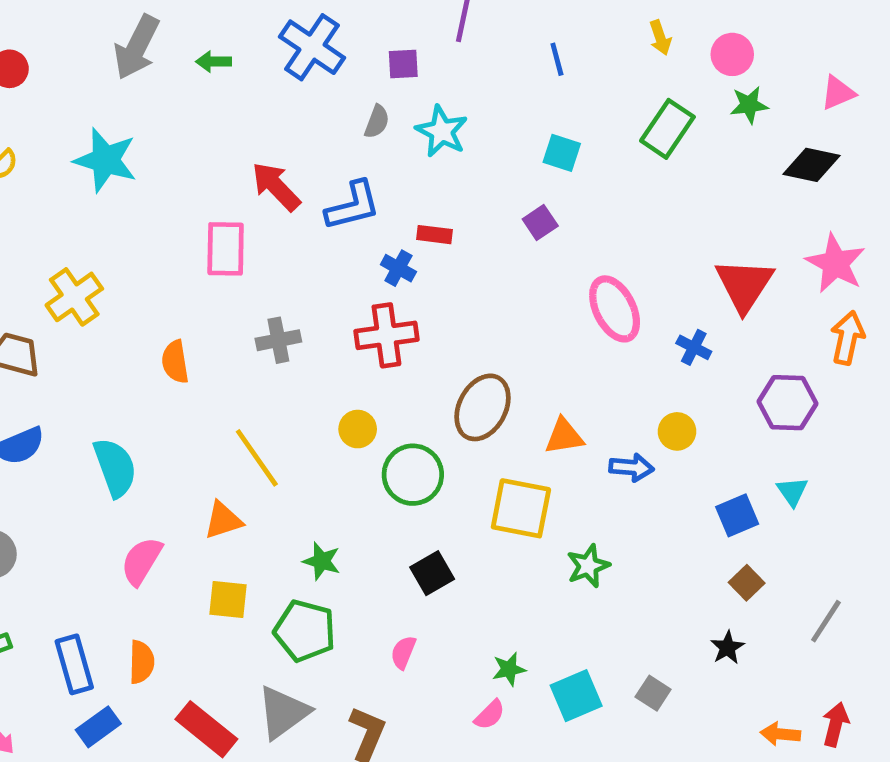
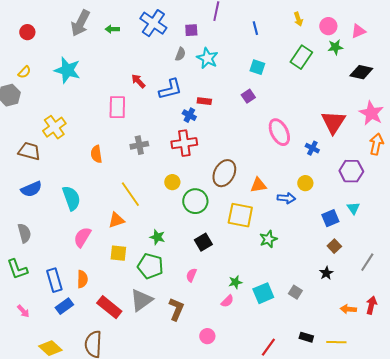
pink triangle: (838, 93) -> (358, 31), moved
red arrow: (276, 186) -> (138, 81), size x0.7

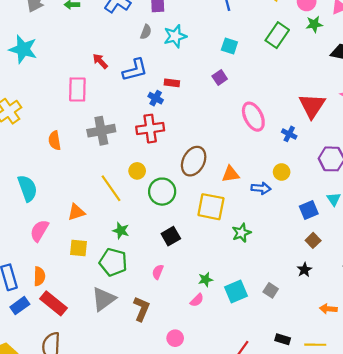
cyan star: (207, 58) -> (175, 36), turned 30
gray cross: (139, 145) -> (101, 131), size x1.4
yellow line: (130, 194) -> (111, 188), moved
red rectangle: (109, 307) -> (53, 303), moved

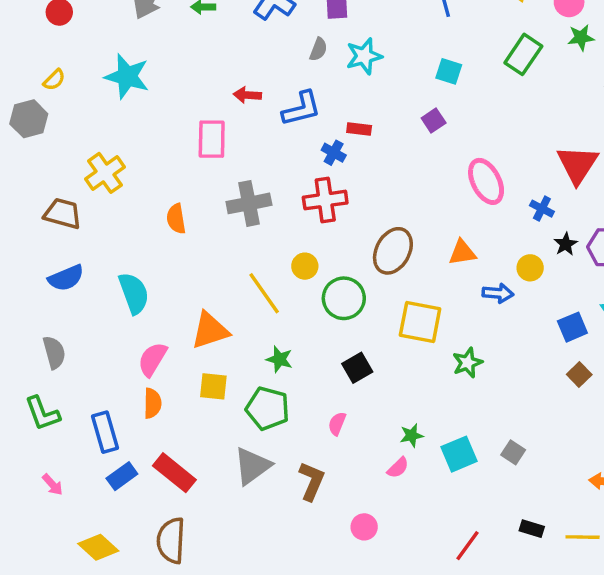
red arrow: (100, 61) -> (247, 95), turned -42
orange triangle: (231, 174) -> (462, 253), moved
orange triangle: (76, 212) -> (210, 330), size x1.4
black star: (304, 270) -> (566, 244), moved
orange semicircle: (39, 276) -> (152, 403), moved

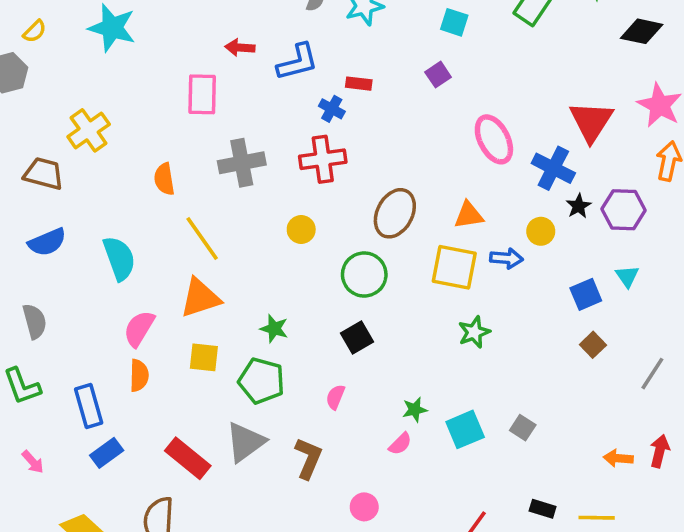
blue cross: (542, 209) -> (553, 168), size x1.6
yellow line: (264, 293) -> (202, 238), moved
green circle: (344, 298) -> (364, 275), moved
yellow square: (420, 322) -> (454, 267), moved
red rectangle: (174, 473) -> (188, 458), moved

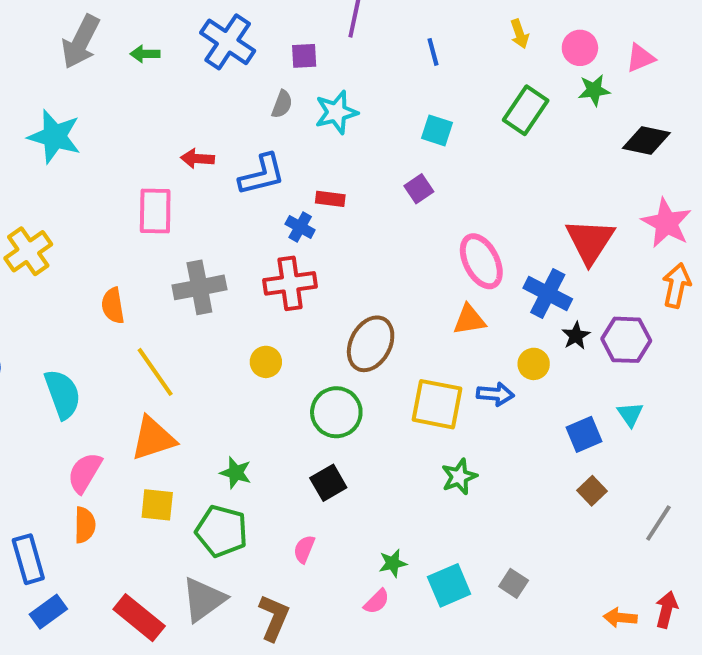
orange triangle: (469, 215) -> (469, 320), moved

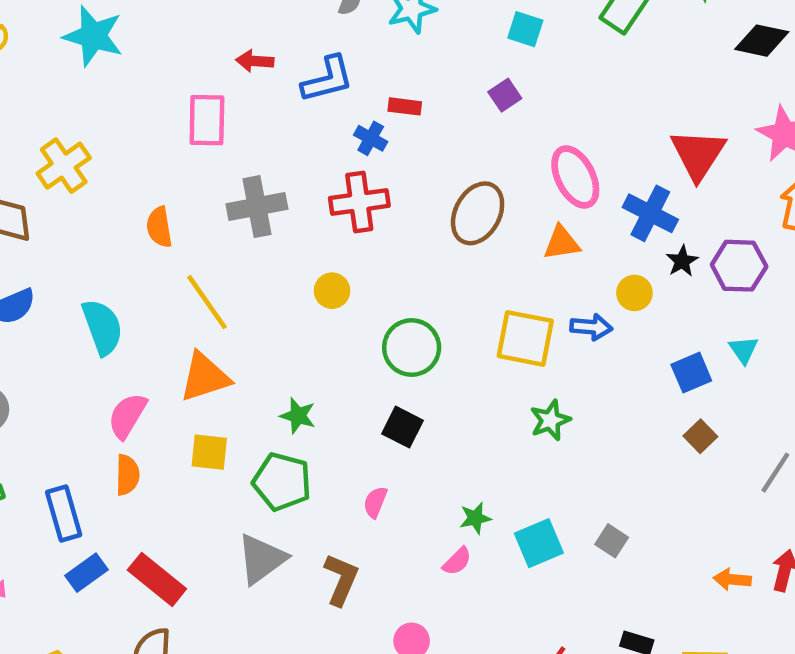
brown ellipse: (371, 344) -> (478, 213), moved
black square: (328, 483) -> (403, 427), turned -33
red rectangle: (139, 618) -> (157, 579), moved

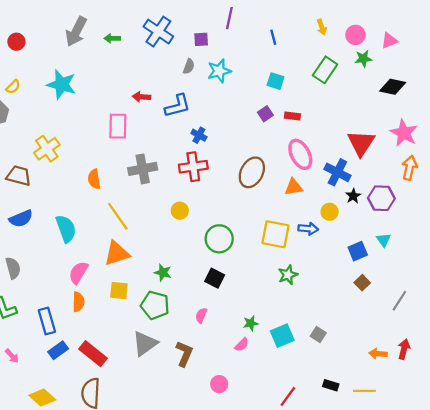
red rectangle: (405, 106) -> (292, 116), moved

